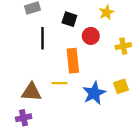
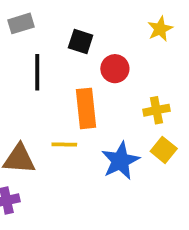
yellow star: (106, 12) -> (160, 29), moved
yellow cross: (123, 46) -> (156, 110), moved
yellow square: (121, 86) -> (164, 150), turned -32

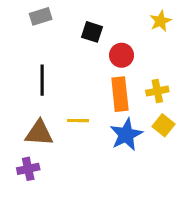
black line: (37, 72) -> (42, 80), moved
orange rectangle: (86, 108) -> (120, 94), moved

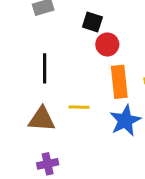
red circle: (122, 55) -> (107, 44), moved
purple cross: (28, 169) -> (48, 164), moved

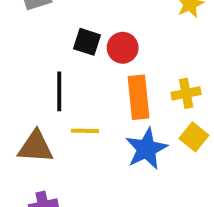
black square: (92, 22) -> (87, 42), moved
black line: (45, 68) -> (59, 91), moved

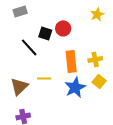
red circle: (123, 48) -> (63, 28), moved
black line: (59, 91) -> (29, 47), moved, turned -42
brown triangle: (35, 147) -> (19, 86), turned -48

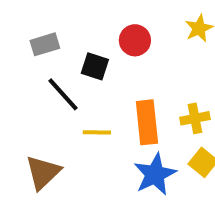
gray rectangle: (20, 11) -> (45, 44), moved
red circle: (63, 28) -> (135, 40), moved
yellow line: (44, 78) -> (97, 132), moved

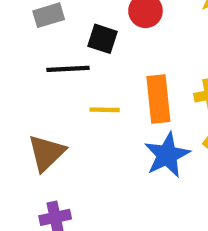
black line: (63, 94) -> (68, 69), turned -51

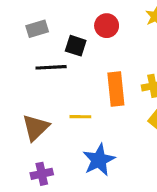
yellow line: (105, 110) -> (80, 117), moved
blue star: (167, 155) -> (99, 160), moved

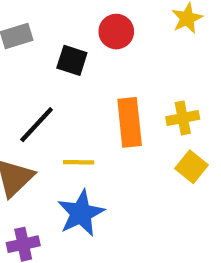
black line: (51, 67) -> (37, 125), moved, turned -44
blue star: (99, 160) -> (81, 213), moved

